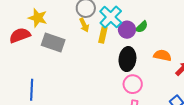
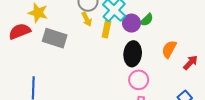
orange semicircle: (162, 55) -> (169, 49), turned -72

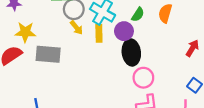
purple circle: (131, 23) -> (124, 31), moved
orange semicircle: (169, 49) -> (165, 13), moved

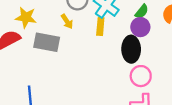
yellow arrow: (76, 28) -> (67, 21), moved
purple circle: (124, 31) -> (140, 27), moved

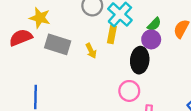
yellow arrow: (67, 21) -> (91, 51), moved
pink circle: (141, 76) -> (129, 91), moved

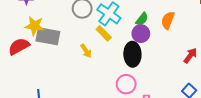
yellow rectangle: (112, 35) -> (104, 33), turned -49
gray rectangle: (58, 44) -> (48, 36), moved

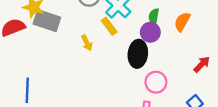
green semicircle: (142, 19) -> (154, 16), turned 144
pink circle: (126, 84) -> (156, 82), moved

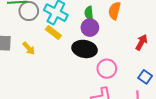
yellow arrow: (87, 43) -> (29, 48), moved
black ellipse: (138, 54) -> (85, 49), turned -70

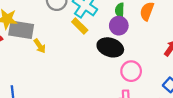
yellow arrow: (29, 48) -> (40, 46), moved

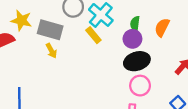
gray rectangle: (21, 30) -> (50, 30), moved
black ellipse: (110, 47) -> (137, 61), moved, turned -40

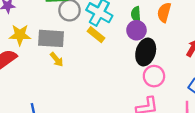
black ellipse: (137, 61) -> (146, 52), turned -45

